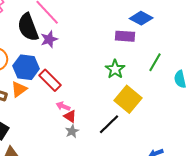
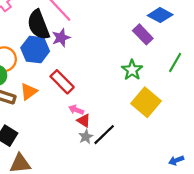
purple rectangle: (125, 36) -> (143, 34), turned 42
blue hexagon: (26, 67) -> (35, 49), moved
black line: (109, 124) -> (104, 135), moved

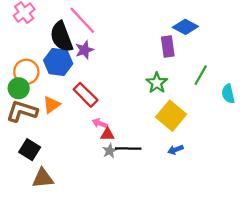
purple rectangle: (143, 34) -> (168, 47), turned 36
red triangle: (84, 121) -> (107, 134), turned -32
black line: (104, 135) -> (128, 149), turned 45
blue arrow: (176, 160) -> (175, 150), moved

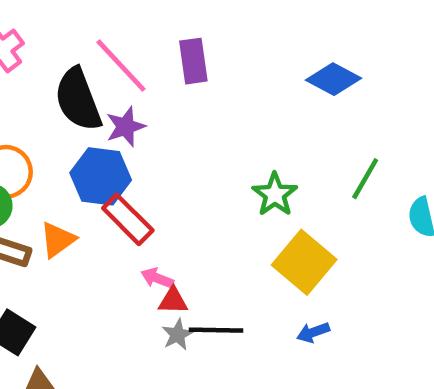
purple rectangle: (168, 47) -> (193, 61), moved
blue hexagon: (58, 62) -> (101, 176), moved

